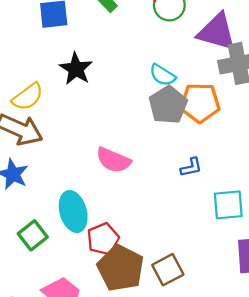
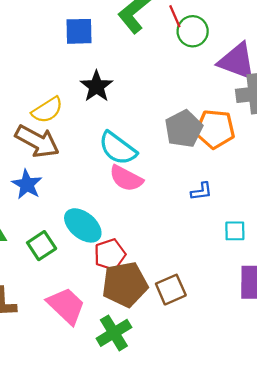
cyan semicircle: (162, 75) -> (118, 148), moved, size x1.5
cyan square: (228, 205) -> (235, 231), size x0.7
cyan ellipse: (73, 211) -> (83, 225), turned -39
brown pentagon: (121, 268) -> (125, 284), turned 30

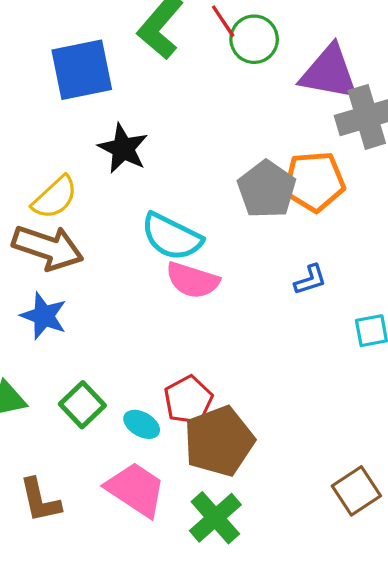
blue square: (79, 31) -> (82, 70), size x1.4
cyan ellipse: (83, 225) -> (142, 424), moved, size x0.6
brown square: (171, 290) -> (356, 491), moved

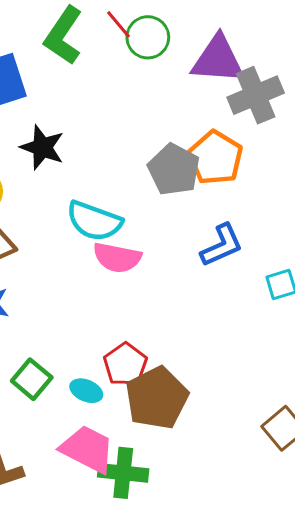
orange pentagon: (314, 182) -> (215, 158), turned -30
blue L-shape: (310, 280) -> (222, 245), size x1.5
green cross: (215, 518) -> (123, 473), moved, turned -36

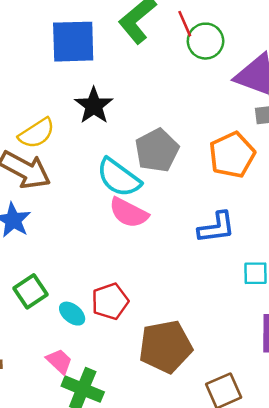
gray pentagon: (174, 170) -> (157, 150), moved
brown pentagon: (157, 398) -> (165, 347), moved
pink trapezoid: (87, 449) -> (59, 361), size x0.6

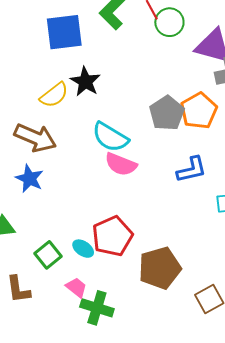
yellow semicircle: (37, 133) -> (54, 95), moved
gray pentagon: (157, 150) -> (167, 113), moved
green square: (30, 291) -> (48, 255), moved
red pentagon: (110, 301) -> (112, 236), size x1.4

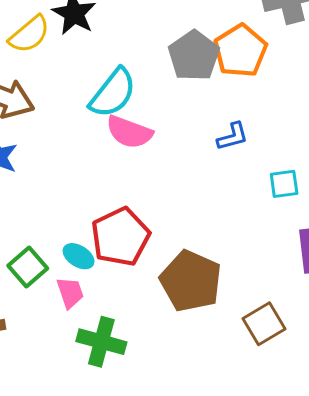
cyan semicircle: (110, 137) -> (113, 93), turned -81
blue L-shape: (192, 170) -> (233, 137), size x0.7
brown pentagon: (160, 268) -> (191, 281), turned -30
pink trapezoid: (76, 287) -> (70, 293), moved, turned 35

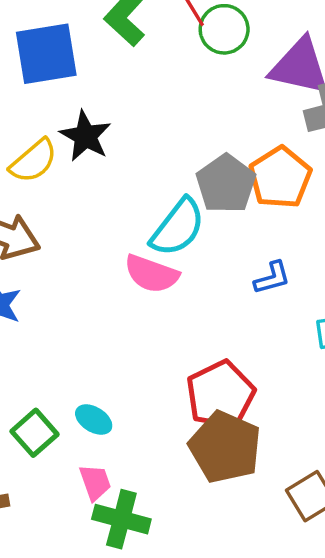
cyan semicircle: (113, 93) -> (178, 227), moved
red pentagon: (120, 237) -> (220, 395), moved
pink trapezoid: (70, 293) -> (95, 482), moved

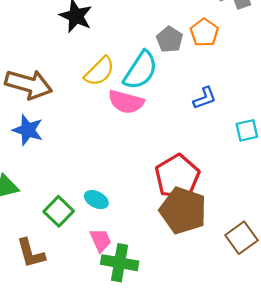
yellow semicircle: (33, 161) -> (99, 71), moved
orange pentagon: (280, 178) -> (204, 32), size x0.7
gray pentagon: (226, 184) -> (170, 39), size x0.7

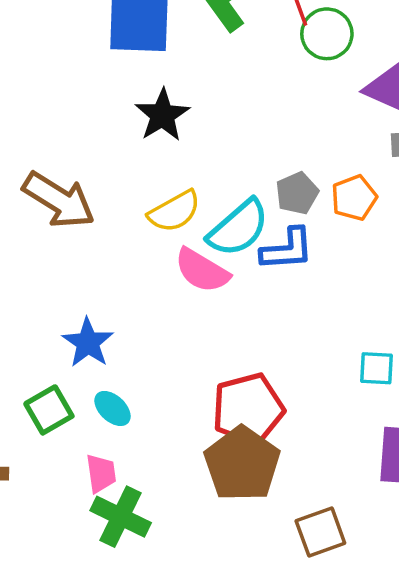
blue L-shape: (205, 98) -> (287, 249), moved, size x1.4
blue star: (28, 130) -> (88, 343), moved

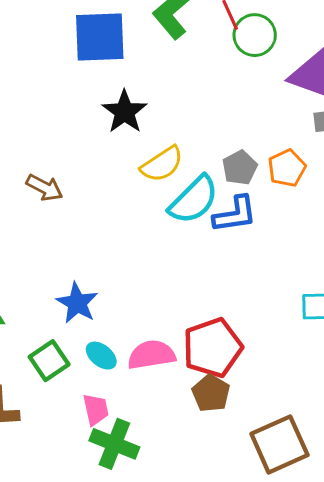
brown arrow: (59, 200) -> (45, 188), size x0.6
yellow semicircle: (174, 211) -> (162, 164), moved
pink semicircle: (202, 270) -> (151, 355), moved, turned 144
brown pentagon: (242, 464) -> (211, 393), size x0.6
brown square: (320, 532) -> (279, 444), size x1.4

